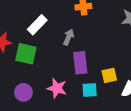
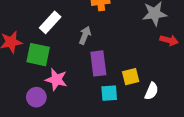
pink star: (57, 88) -> (56, 80), moved

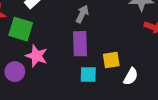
gray arrow: (85, 35) -> (82, 14), moved

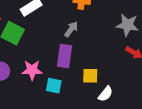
pink star: (37, 56) -> (32, 70), moved, turned -30
cyan square: (88, 74) -> (54, 86), moved

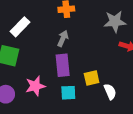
cyan square: (54, 86) -> (68, 93), moved
white semicircle: (106, 94) -> (110, 92), turned -49

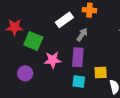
white rectangle: (20, 27) -> (64, 20), moved
pink star: (35, 86) -> (53, 60), moved

